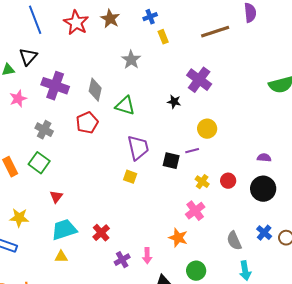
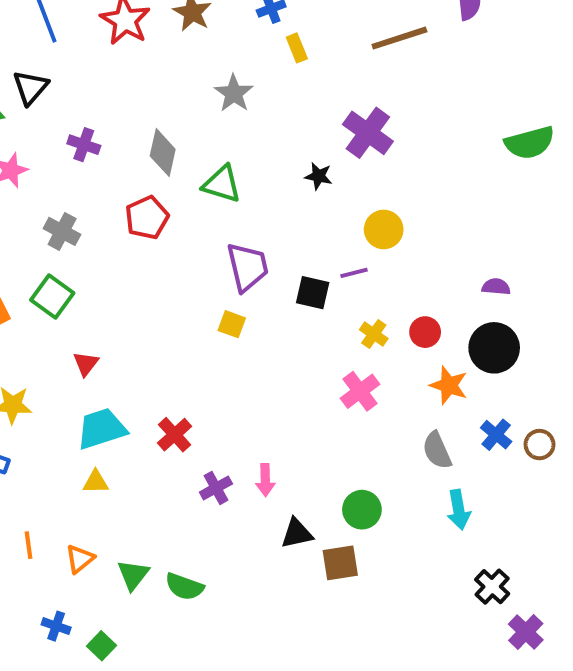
purple cross: (55, 86) -> (84, 145), size x0.6
orange star: (178, 238) -> (449, 385), moved

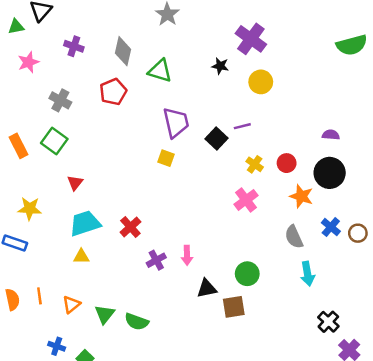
yellow circle: (384, 229) -> (261, 82), moved
black square: (313, 293) -> (216, 138), turned 30

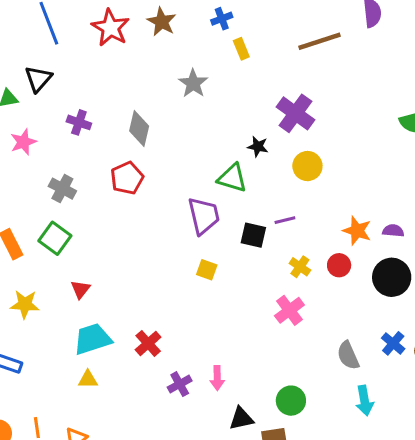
green triangle: (160, 71) -> (232, 178), moved
black square: (216, 138) -> (253, 235), turned -30
yellow square: (166, 158) -> (207, 270), moved
orange star: (301, 196) -> (357, 231), moved
yellow star: (30, 209) -> (25, 304), moved

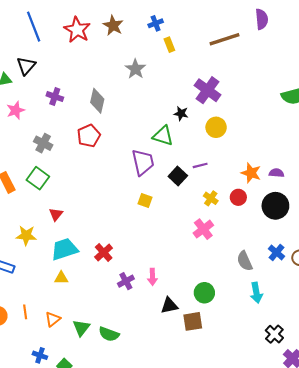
black square: (253, 235) -> (178, 176), turned 30
yellow star: (25, 304) -> (26, 235), moved

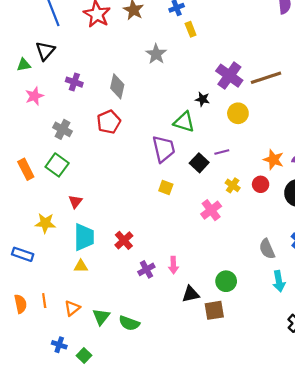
brown line: (225, 39) -> (266, 78), moved
pink cross: (203, 229) -> (211, 210), moved
cyan trapezoid: (64, 249) -> (84, 237), turned 108

